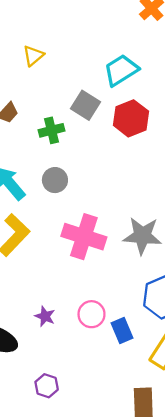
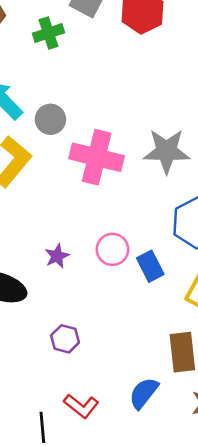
gray circle: (55, 180) -> (50, 119), moved
purple star: (45, 316) -> (57, 256), turned 30

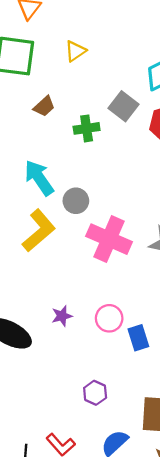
purple hexagon: (65, 339) -> (95, 393), moved

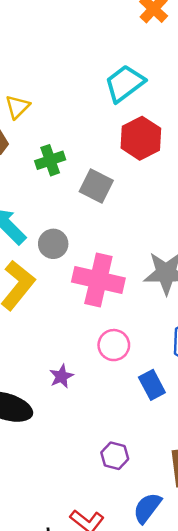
yellow triangle: (75, 51) -> (17, 107), moved
gray square: (123, 106) -> (96, 186), moved
pink circle: (109, 318) -> (114, 345), moved

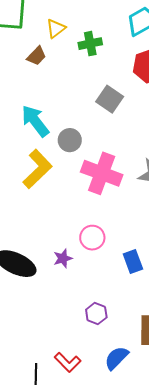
green cross: (50, 160) -> (90, 44), moved
pink circle: (114, 345) -> (92, 238), moved
purple star: (61, 376) -> (63, 258), moved

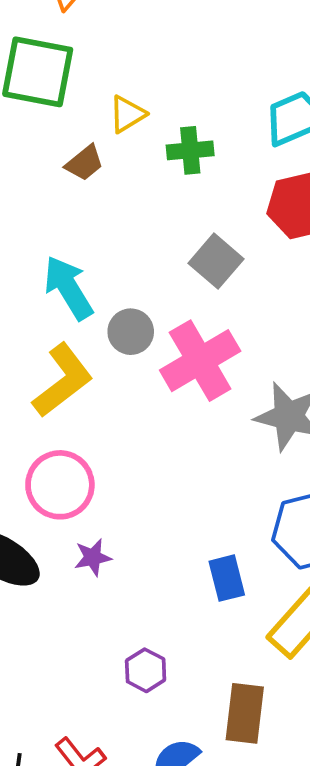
pink cross: (102, 173) -> (200, 361), moved, turned 33
pink circle: (92, 238) -> (60, 485), moved, size x1.4

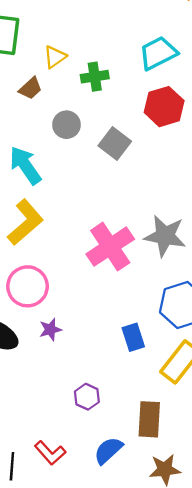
gray circle: (131, 332) -> (66, 125), moved
pink cross: (200, 361) -> (110, 247), moved

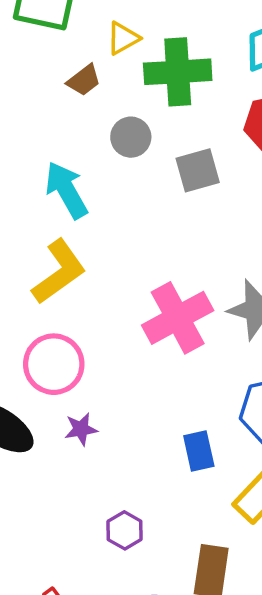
green cross: (95, 77) -> (178, 72), size x1.6
gray square: (115, 143) -> (198, 170), turned 32

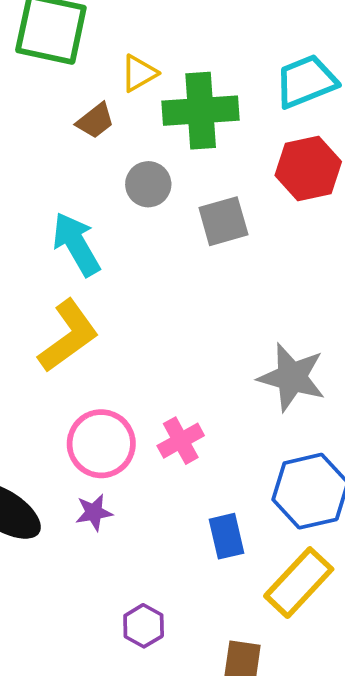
pink cross: (178, 318) -> (181, 441), moved, size x0.6
pink circle: (54, 364) -> (101, 444), moved

